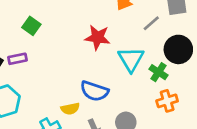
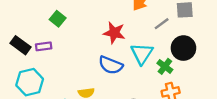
blue semicircle: (94, 91) -> (111, 65), moved

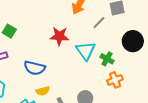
black circle: (183, 48) -> (133, 41), moved
blue semicircle: (111, 65) -> (35, 68), moved

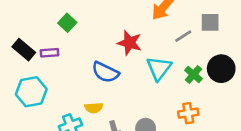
green cross: (107, 59) -> (194, 75), moved
blue semicircle: (35, 68) -> (105, 72), moved

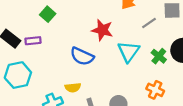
orange cross: (188, 113) -> (155, 90), turned 36

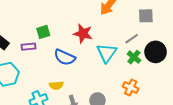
green square: (48, 14) -> (43, 32), moved, turned 32
gray line: (149, 23) -> (132, 39), moved
purple rectangle: (33, 41) -> (28, 47), moved

